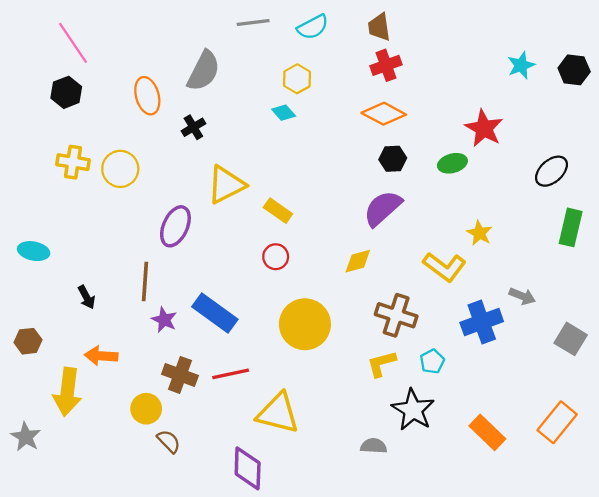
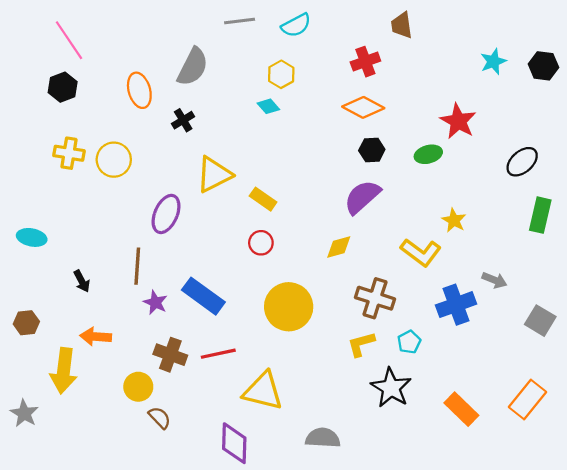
brown trapezoid: (379, 27) -> (402, 25), moved
gray semicircle: (374, 446) -> (323, 438), moved, size x1.4

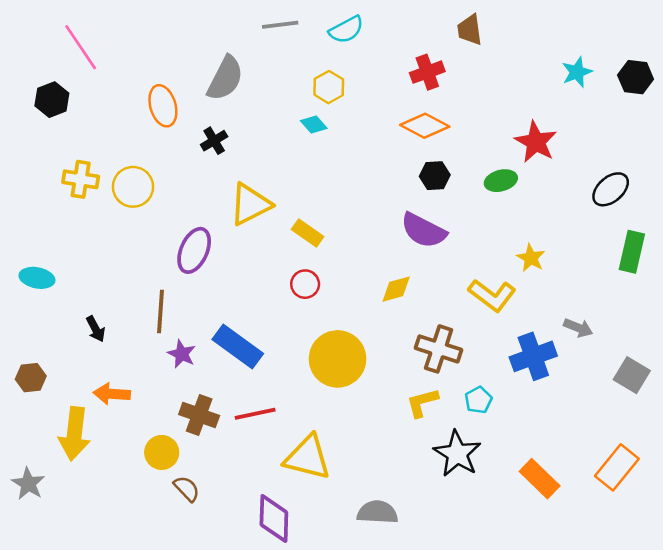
black hexagon: (63, 87) -> (52, 100), moved
purple semicircle: (362, 197) -> (424, 230), turned -111

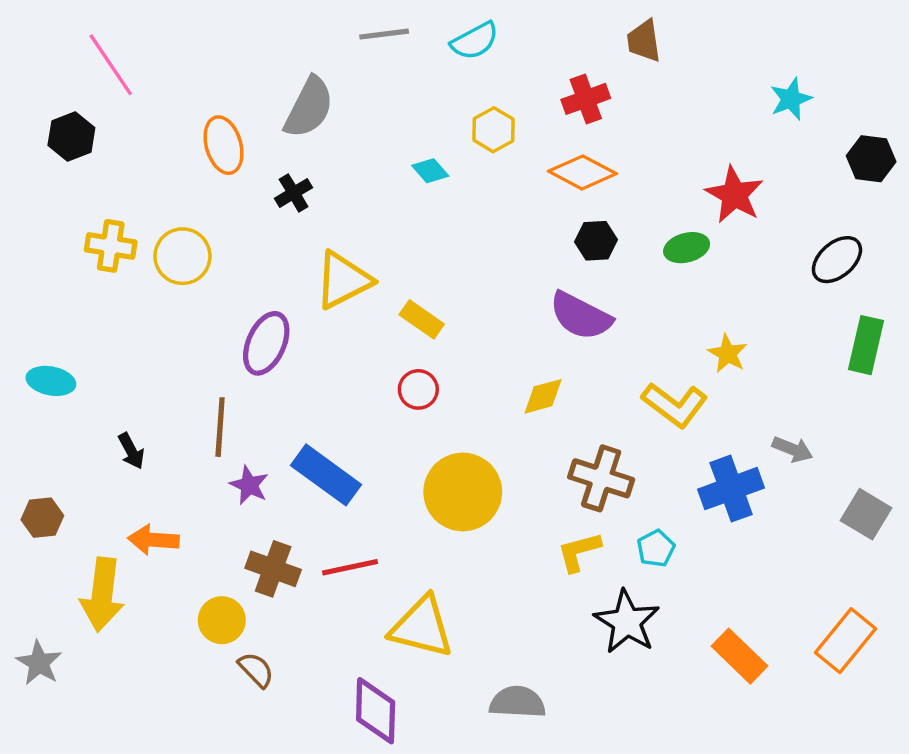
black hexagon: (636, 77) -> (871, 159), moved
yellow hexagon: (329, 87) -> (493, 130), moved

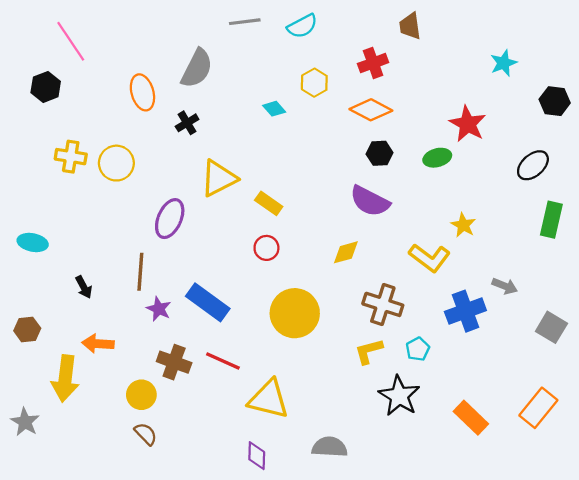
red line: (350, 567) -> (223, 361), turned 36
brown semicircle: (256, 670) -> (146, 434), moved
purple diamond: (376, 711) -> (257, 456), moved, size x0.7

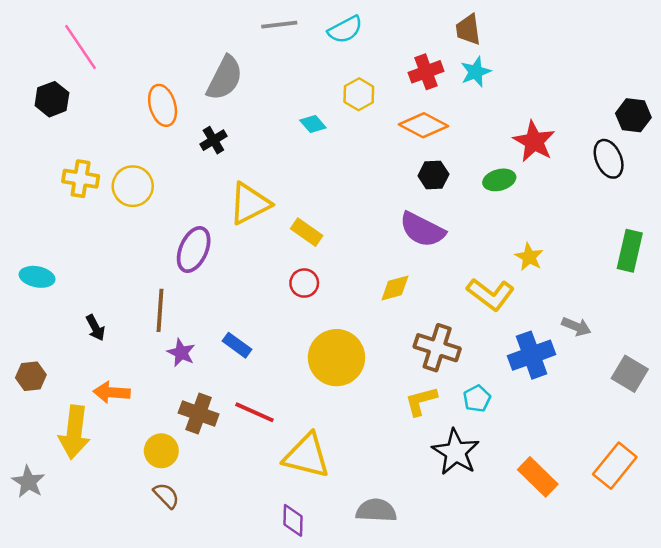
cyan star: (504, 63) -> (476, 72), moved
black ellipse: (533, 165) -> (609, 159), moved, turned -72
blue rectangle: (208, 302) -> (237, 345), size x0.6

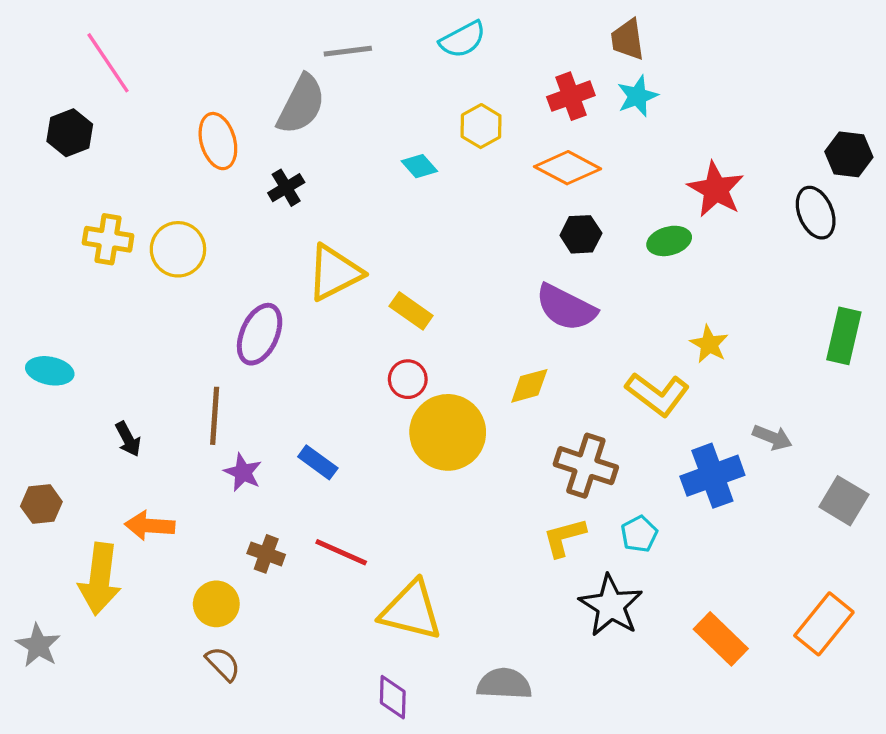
gray line: (279, 25) -> (348, 51), moved
yellow circle: (336, 358) -> (448, 432), moved
brown cross: (199, 414) -> (266, 554), size x0.7

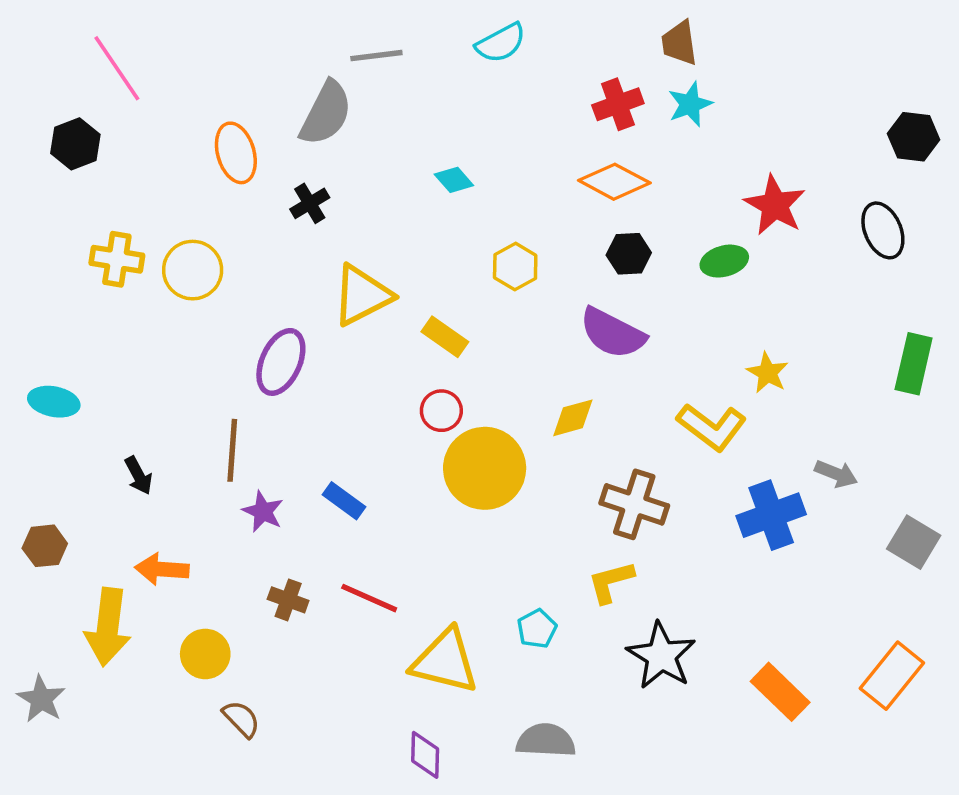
yellow hexagon: (481, 126) -> (515, 266), moved
black hexagon: (849, 154) -> (914, 137), moved
cyan pentagon: (639, 534) -> (537, 629), moved
yellow circle: (216, 604) -> (205, 654), moved

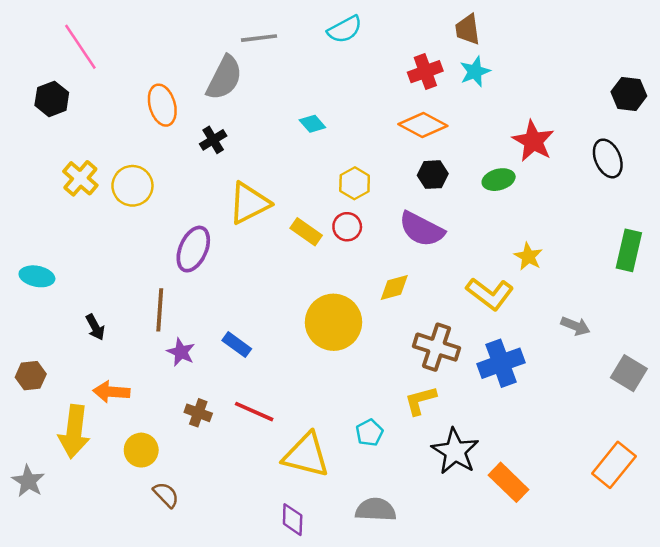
yellow cross: (117, 259) -> (80, 178), turned 32
red circle: (441, 411) -> (347, 227), moved
blue cross: (771, 515) -> (501, 363), moved
orange rectangle: (780, 692) -> (508, 482), moved

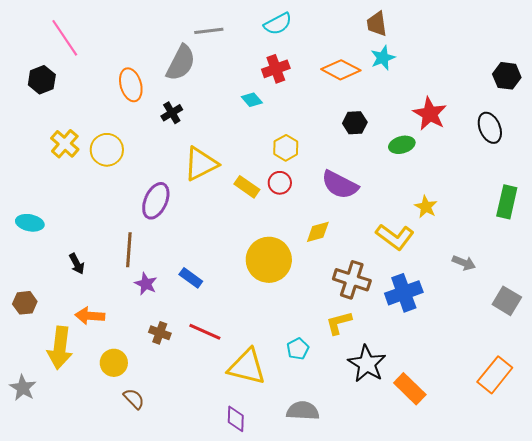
red cross: (425, 72) -> (276, 69), moved
orange diamond: (423, 125) -> (341, 70), moved
black hexagon: (433, 175) -> (355, 123), moved

